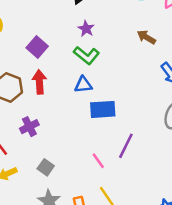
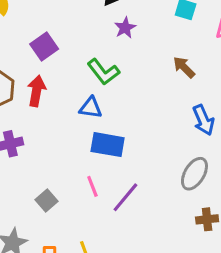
purple star: (86, 29) -> (125, 28), moved
pink line: (98, 161) -> (92, 186), moved
gray square: (46, 167) -> (47, 200), moved

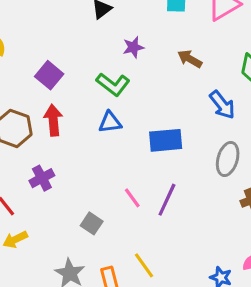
purple star: (125, 28) -> (133, 47), moved, turned 30
blue rectangle: (108, 145) -> (166, 140), moved

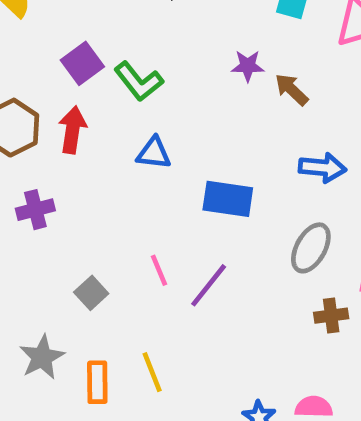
purple star: (133, 47) -> (248, 66), moved
green L-shape: (113, 84) -> (139, 81), moved
blue arrow: (222, 105) -> (322, 168), turned -60

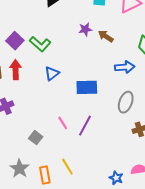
blue triangle: (154, 153) -> (52, 73), turned -35

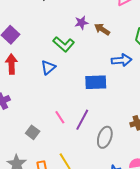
green L-shape: (40, 44) -> (64, 44), moved
blue rectangle: (87, 87) -> (96, 82), moved
gray ellipse: (126, 102) -> (105, 137), moved

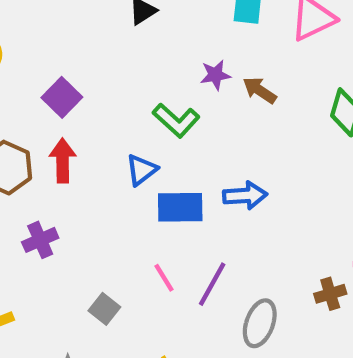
blue arrow: (122, 60) -> (245, 195), moved
blue rectangle: (96, 82) -> (180, 207), moved

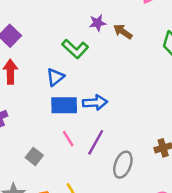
blue arrow: (245, 195) -> (95, 103), moved
blue rectangle: (180, 207) -> (64, 105), moved

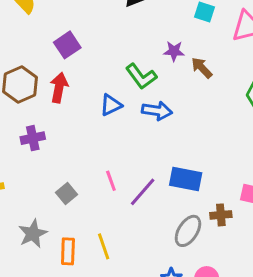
blue arrow: (95, 103) -> (157, 111), moved
blue rectangle: (64, 105) -> (186, 179), moved
gray ellipse: (123, 165) -> (188, 231), moved

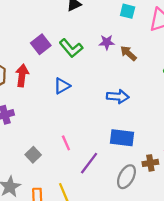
purple square: (67, 45) -> (41, 44), moved
green L-shape: (141, 76) -> (71, 48), moved
blue arrow: (157, 111) -> (118, 97), moved
purple line: (143, 192) -> (89, 163), moved

